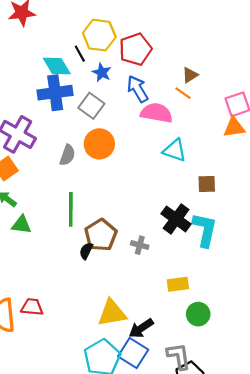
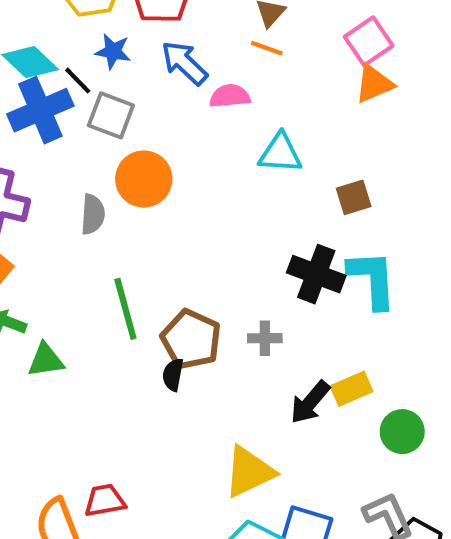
black line: (80, 54) -> (78, 81), moved
pink semicircle: (157, 113) -> (230, 96), size x0.7
black arrow: (141, 328) -> (310, 402), moved

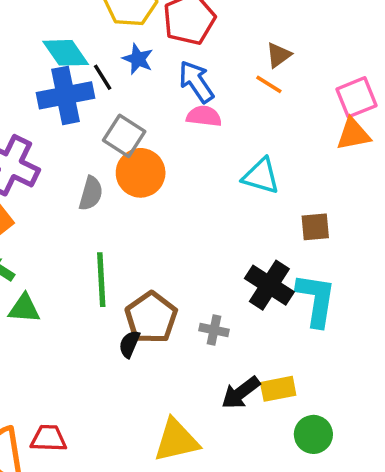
pink semicircle: (230, 96) -> (204, 116), moved
gray square: (111, 115) -> (124, 136), moved

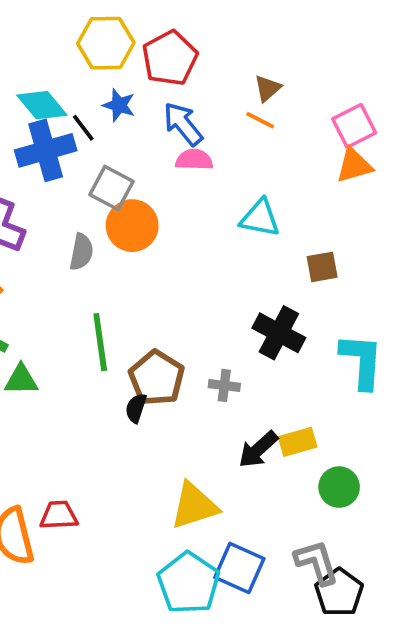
cyan L-shape: (316, 300) -> (362, 361), moved

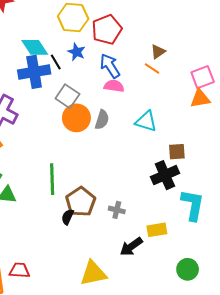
gray semicircle: (81, 252) -> (102, 120), moved
black cross: (279, 333) -> (165, 175), moved, turned 32
yellow rectangle: (298, 442) -> (157, 230), moved
green circle: (339, 487) -> (188, 269), moved

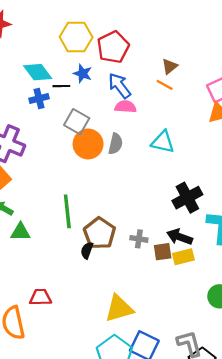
black line: (56, 62) -> (61, 86), turned -56
blue cross: (34, 72) -> (39, 99), size x0.6
brown square: (177, 152) -> (163, 252), moved
black arrow: (131, 247) -> (180, 237), moved, turned 60
red trapezoid: (19, 270) -> (40, 297), moved

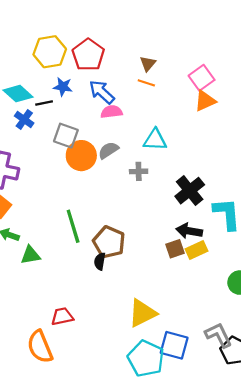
blue cross: (39, 99) -> (24, 120), turned -30
gray semicircle: (116, 144) -> (108, 150), turned -125
gray cross: (139, 239) -> (139, 171), moved

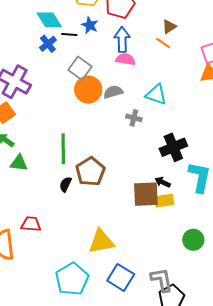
blue arrow: (102, 92) -> (122, 40), turned 30
black arrow: (189, 231) -> (163, 182), size x0.7
brown square: (175, 249) -> (146, 194), size x1.6
black semicircle: (100, 261) -> (65, 184), moved
cyan pentagon: (146, 359) -> (72, 279), moved

